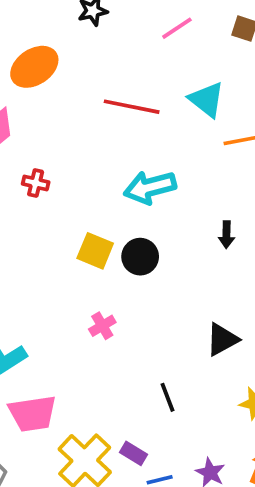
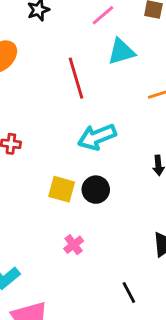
cyan triangle: (207, 100) -> (121, 52), moved, turned -48
red line: (132, 107) -> (76, 78), turned 69

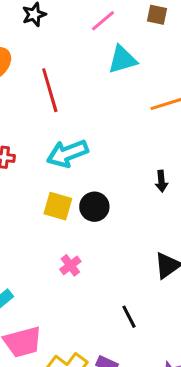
red line: (76, 78) -> (50, 90), moved
cyan arrow: (97, 137) -> (67, 153), moved

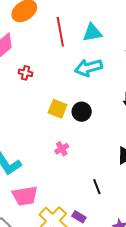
cyan triangle: (122, 60) -> (92, 33), moved
cyan arrow: (67, 153) -> (88, 68), moved

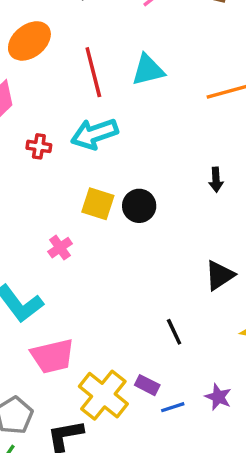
cyan arrow: (88, 68) -> (94, 134), moved
pink cross: (62, 149) -> (60, 248), moved

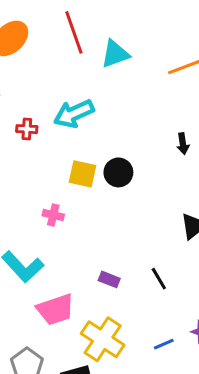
red line: (93, 72) -> (74, 32), moved
pink cross: (60, 248) -> (53, 215), turned -36
purple rectangle: (147, 385) -> (109, 279), moved

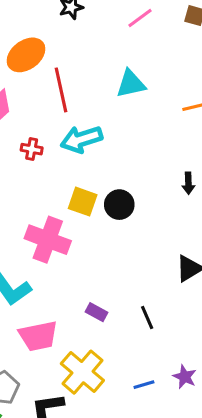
red line: (74, 32) -> (61, 90), moved
pink cross: (53, 215) -> (48, 240), size x2.0

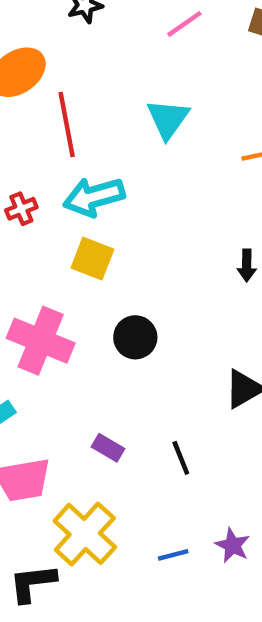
cyan triangle: (131, 84) -> (168, 119), turned -44
red cross: (32, 149) -> (21, 209), turned -35
yellow square: (83, 202) -> (92, 259), moved
black circle: (119, 205) -> (135, 337), moved

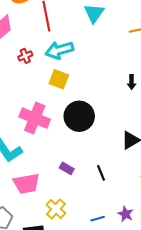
black circle: (135, 337) -> (79, 116), size x1.5
yellow cross: (85, 534) -> (56, 209), size x0.7

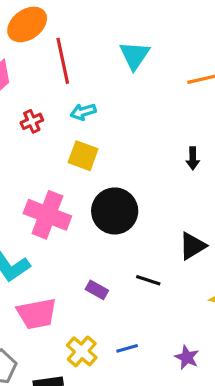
cyan arrow: (59, 50) -> (83, 112), size x0.6
black line: (101, 173) -> (148, 280), moved, turned -49
blue line: (98, 219) -> (127, 348), moved

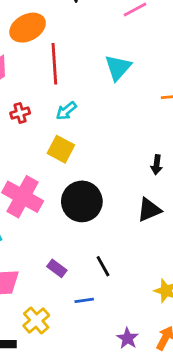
cyan arrow: (83, 112) -> (66, 111), turned -30
black triangle: (193, 246) -> (149, 210), moved
black line: (148, 280) -> (103, 266), turned 35
blue line: (127, 348) -> (84, 300), moved

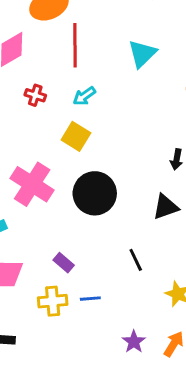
red cross: (20, 113) -> (35, 95), turned 30
black line: (103, 266) -> (136, 260), moved
yellow cross: (36, 320) -> (53, 301), moved, turned 32

